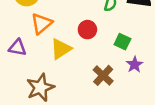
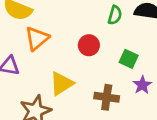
yellow triangle: (61, 49) -> (62, 84), moved
brown cross: (103, 75) -> (107, 97), turned -35

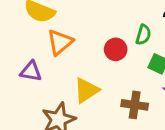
green semicircle: (115, 15) -> (143, 35), moved

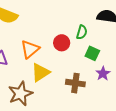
orange triangle: (60, 42) -> (30, 49), moved

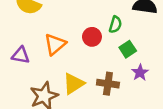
green square: (92, 53) -> (128, 49), turned 32
yellow triangle: (40, 72) -> (74, 84), moved

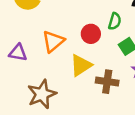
yellow triangle: (74, 84) -> (81, 65), moved

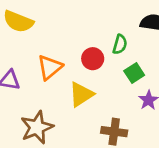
brown cross: (107, 82) -> (114, 132), moved

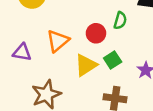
green square: (134, 73) -> (113, 60), moved

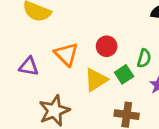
green semicircle: (120, 21) -> (144, 58), moved
orange triangle: (58, 41) -> (66, 54), turned -35

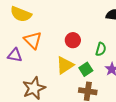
orange triangle: (66, 54) -> (33, 40), moved
green square: (124, 74) -> (86, 69), moved

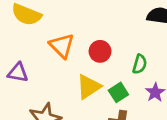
orange triangle: (33, 40) -> (62, 46), moved

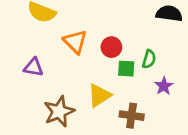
yellow triangle: (89, 87) -> (99, 95), moved
green square: (118, 92) -> (126, 69), moved, turned 36

